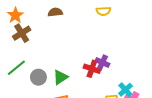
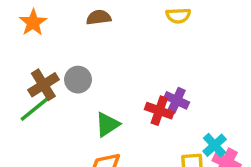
brown cross: (22, 33) -> (43, 85), moved
gray circle: (38, 77) -> (78, 80), moved

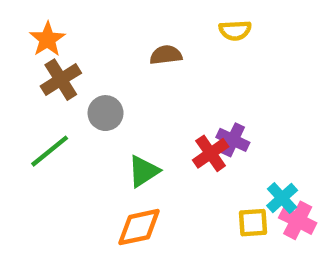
brown semicircle: (99, 17) -> (166, 55), moved
brown cross: (43, 85) -> (61, 80), moved
red cross: (159, 111) -> (211, 153), turned 36

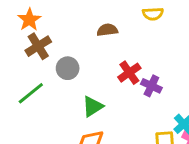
red cross: (211, 153) -> (129, 73), moved

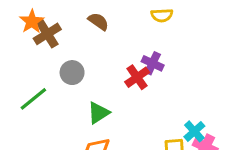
brown semicircle: (107, 30) -> (98, 21), moved, turned 42
brown cross: (38, 46) -> (47, 34), moved
purple cross: (151, 86) -> (153, 63), moved

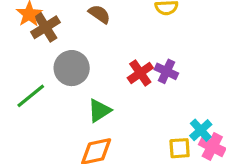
purple cross: (153, 63) -> (166, 71), moved
gray circle: (72, 73) -> (72, 68), size x1.4

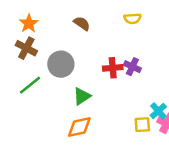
brown cross: (45, 27) -> (26, 48), moved, turned -30
red cross: (140, 73) -> (113, 68), turned 30

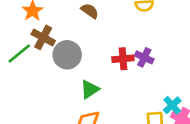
brown cross: (26, 48) -> (43, 37), moved
green line: (30, 85) -> (19, 53), moved

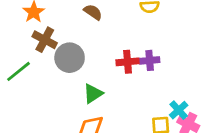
green line: (19, 53) -> (18, 71), moved
purple cross: (144, 57) -> (150, 60), turned -30

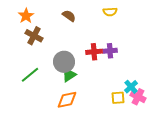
gray circle: (70, 58) -> (64, 62), moved
green line: (18, 71) -> (30, 75), moved

